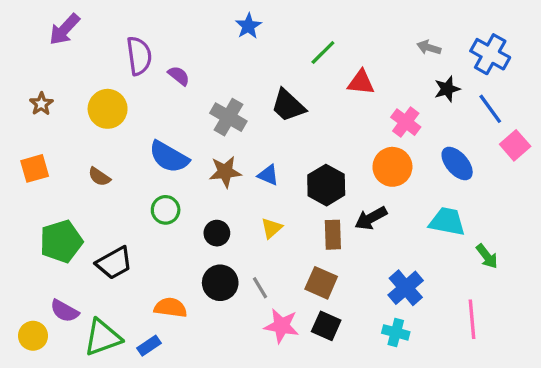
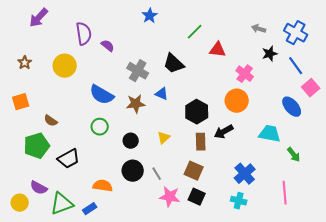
blue ellipse: (457, 164) -> (292, 107), moved
blue triangle: (268, 175) -> (162, 94), moved
brown semicircle: (99, 177) -> (51, 121), moved

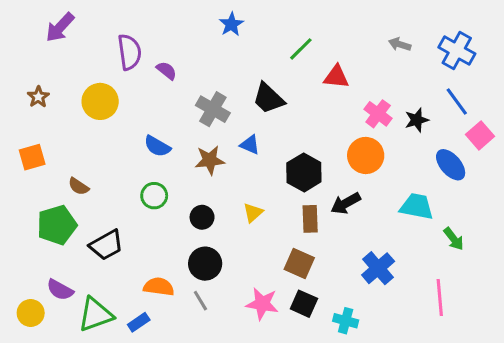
black star: (270, 54) -> (417, 120), moved
blue semicircle: (102, 95) -> (157, 146), size x0.7
gray line: (157, 174) -> (200, 301), moved
cyan cross: (239, 201) -> (346, 321), moved

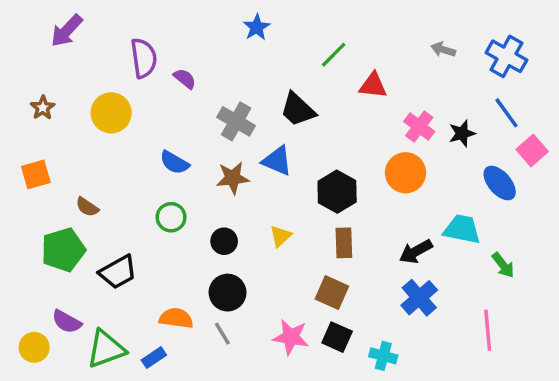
blue triangle: (250, 145) -> (277, 161), size x1.4
black arrow: (346, 203) -> (416, 251), moved

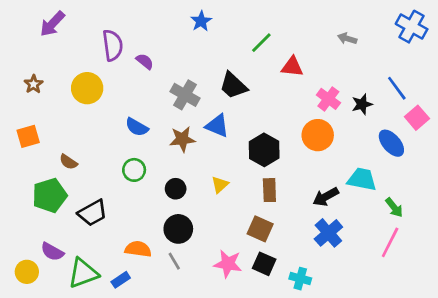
blue cross: (506, 56) -> (412, 27), moved
pink line: (488, 330) -> (390, 242), moved, turned 32

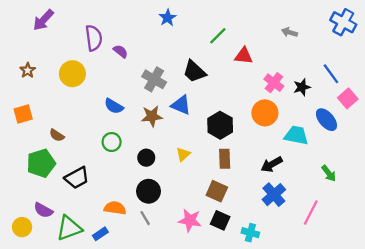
cyan trapezoid: (362, 179) -> (296, 135), moved
pink line: (390, 242) -> (311, 213), moved

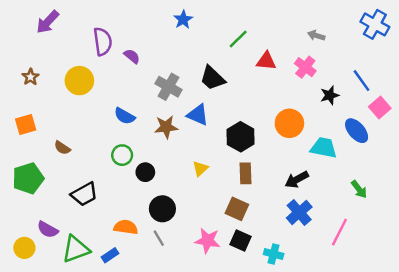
pink cross: (274, 83) -> (305, 67), moved
black circle: (146, 158) -> (145, 172), moved
green pentagon: (41, 163) -> (28, 178), moved

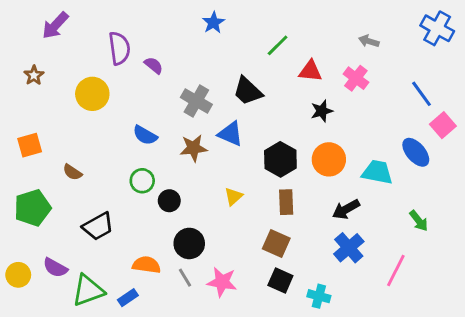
brown star: (31, 77) -> (34, 75), moved
black star: (330, 95) -> (322, 111), moved
orange circle: (289, 123) -> (329, 159), moved
pink star: (208, 241) -> (222, 282), moved
yellow circle: (24, 248) -> (18, 275), moved

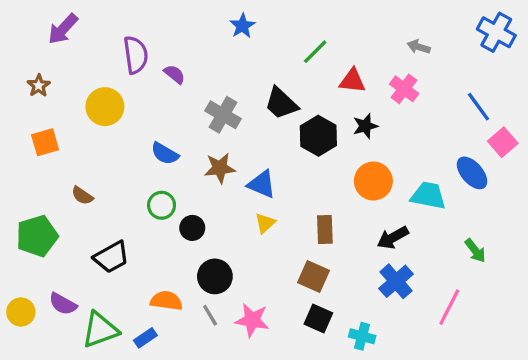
blue triangle: (231, 134) -> (262, 184), moved
orange square: (30, 145) -> (45, 142), moved
black hexagon: (280, 159) -> (318, 136), moved

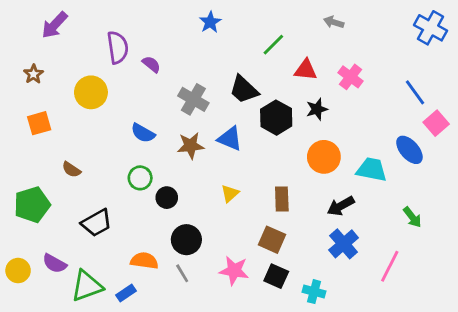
gray arrow: (419, 47) -> (334, 22), moved
blue triangle: (262, 184) -> (230, 139), moved
pink star: (252, 320) -> (234, 271), moved

